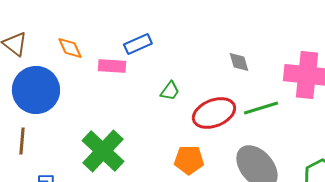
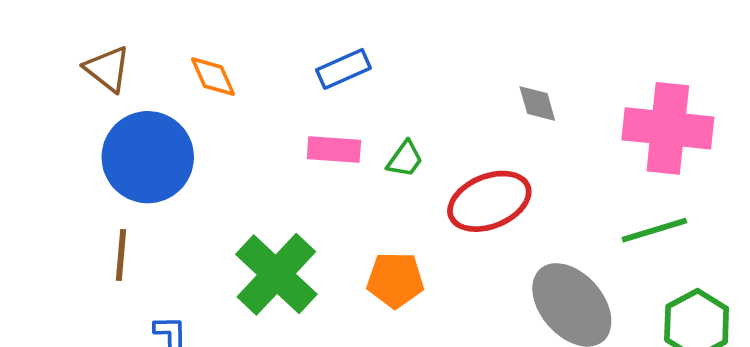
pink rectangle: (112, 66) -> (334, 149), moved
green line: (261, 108) -> (654, 230), moved
orange pentagon: (189, 160) -> (395, 280), moved

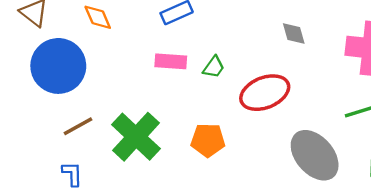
brown line: (121, 255) -> (78, 126), moved, turned 56

